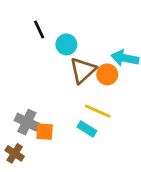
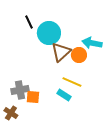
cyan circle: (66, 44) -> (49, 33), size x1.5
gray cross: (27, 122) -> (20, 90), turned -36

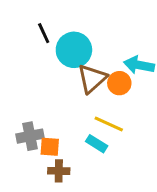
brown cross: (11, 113) -> (59, 171), moved, turned -32

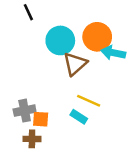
black line: (44, 33) -> (28, 12), moved
orange circle: (119, 83) -> (97, 37), moved, size x1.5
brown cross: (59, 171) -> (32, 139), moved

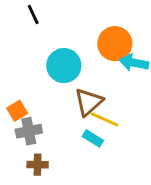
cyan circle: (60, 40) -> (64, 66), moved
brown triangle: (75, 64) -> (89, 102), moved
orange square: (41, 119) -> (17, 111), moved, turned -35

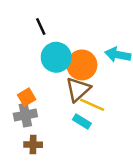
black line: (33, 14) -> (41, 26), moved
orange circle: (115, 44) -> (82, 65), moved
orange square: (17, 111) -> (27, 97), moved

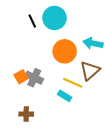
cyan circle: (56, 57) -> (54, 18), moved
brown triangle: (78, 89) -> (90, 71), moved
gray cross: (25, 115) -> (34, 78), moved, turned 36

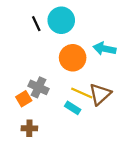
brown triangle: (90, 71) -> (100, 94), moved
orange square: (21, 77) -> (24, 99), moved

